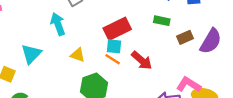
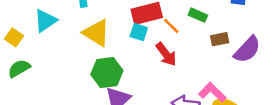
yellow triangle: (78, 55) -> (96, 33), size x1.6
orange line: (113, 59) -> (171, 26), moved

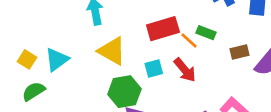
green rectangle: (198, 15) -> (206, 33), moved
cyan triangle: (45, 21) -> (57, 59), moved
cyan square: (139, 32) -> (154, 68), moved, turned -30

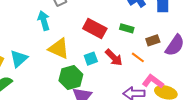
red rectangle: (163, 29) -> (95, 29), turned 50
orange line: (189, 41) -> (138, 57), moved

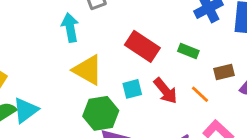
cyan triangle: (19, 59) -> (26, 110), moved

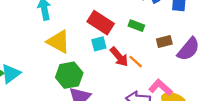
cyan square: (132, 89) -> (99, 44), moved
orange line: (200, 94) -> (136, 62), moved

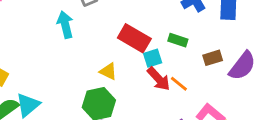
yellow triangle: (58, 42) -> (108, 71), moved, size x0.6
cyan square: (99, 44) -> (153, 58), moved

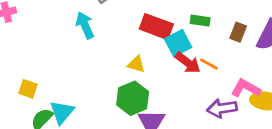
cyan square: (153, 58) -> (178, 43), size x1.4
brown rectangle: (213, 58) -> (238, 32), turned -42

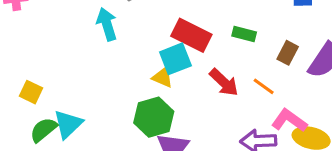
cyan square: (178, 43) -> (175, 59), moved
orange line: (209, 64) -> (264, 86), moved

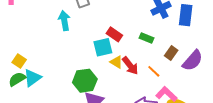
red rectangle: (191, 35) -> (114, 34), size x0.7
yellow triangle: (163, 77) -> (116, 62), moved
yellow square: (31, 92) -> (19, 61), moved

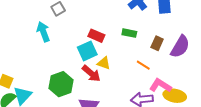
red arrow: (130, 66) -> (91, 73), moved
green hexagon: (85, 81) -> (61, 84), moved

